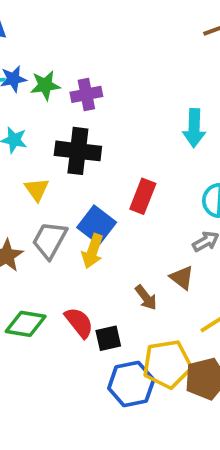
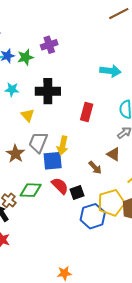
purple cross: (86, 94) -> (49, 45), moved
cyan arrow: (194, 128) -> (110, 71), turned -78
blue square: (97, 225) -> (53, 161), moved, turned -36

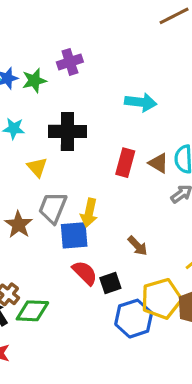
cyan arrow: (110, 71) -> (141, 102), moved
brown triangle: (114, 154) -> (158, 163), moved
green diamond: (31, 190) -> (32, 311), moved

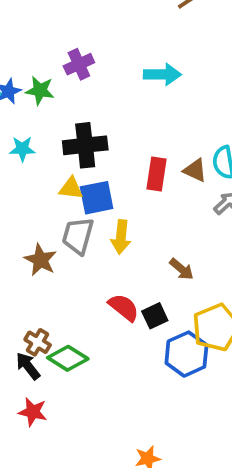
green star: (34, 81) -> (40, 90), turned 30
cyan arrow: (141, 102) -> (162, 74), moved
yellow triangle: (37, 167) -> (71, 188), moved, turned -35
blue square: (74, 235) -> (97, 198), moved
green diamond: (32, 311) -> (68, 358), turned 36

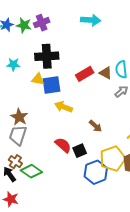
purple cross: (79, 64) -> (42, 23), moved
cyan star: (22, 149) -> (13, 64), moved
red rectangle: (156, 174) -> (85, 74), turned 48
gray trapezoid: (78, 236) -> (18, 135), moved
yellow arrow: (121, 237) -> (64, 107), turned 102

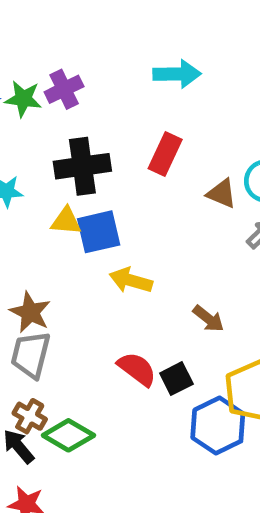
red rectangle: (85, 74) -> (165, 154), moved, turned -30

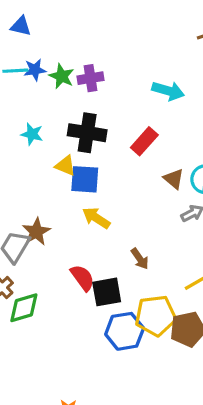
brown star: (30, 312) -> (36, 232), moved
black square: (176, 379) -> (107, 292), size x1.4
green diamond: (68, 435) -> (24, 308), turned -64

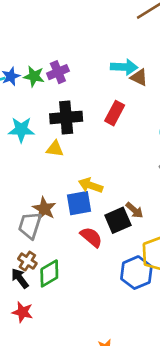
cyan star: (32, 134) -> (21, 130), size x1.4
blue square: (85, 179) -> (79, 203), moved
brown triangle: (174, 179) -> (139, 77), moved
black square: (107, 292) -> (118, 220), moved

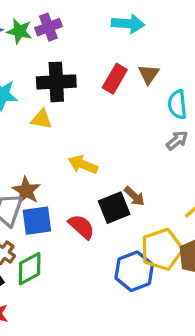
brown triangle: (139, 77) -> (149, 74), moved, turned 36
blue square: (79, 203) -> (37, 221), moved

